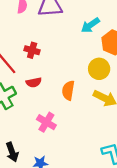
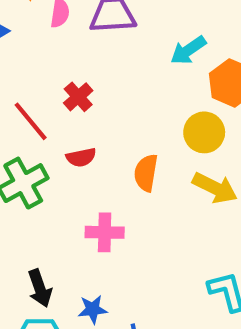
red cross: (32, 50) -> (78, 97), turned 32
pink cross: (46, 122) -> (105, 232), turned -30

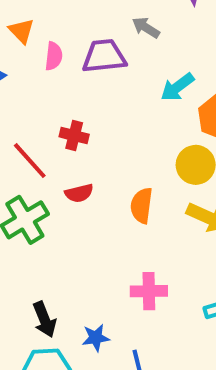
red cross: (78, 97) -> (74, 136), turned -32
pink cross: (105, 232) -> (149, 291), moved

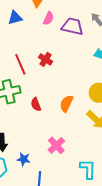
red semicircle: (79, 193) -> (36, 104), moved, turned 64
pink cross: (149, 291) -> (56, 145), turned 30

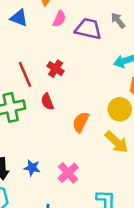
blue triangle: (15, 18) -> (19, 18), turned 35
red semicircle: (36, 104) -> (47, 102), moved
blue star: (24, 159) -> (32, 168), moved

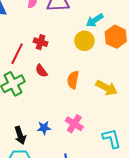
red line: (25, 74) -> (17, 54), turned 65
yellow circle: (120, 109) -> (84, 41), moved

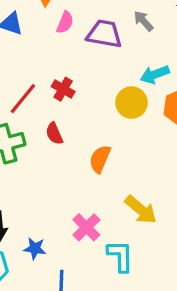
yellow arrow: (107, 88) -> (141, 210), moved
blue star: (44, 128) -> (35, 249), moved
cyan L-shape: (112, 138) -> (120, 256), moved

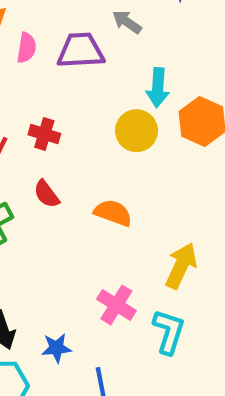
cyan arrow: (155, 74) -> (158, 88), turned -52
orange semicircle: (100, 159) -> (113, 213), turned 100
yellow arrow: (141, 210) -> (181, 266), turned -92
cyan L-shape: (120, 256) -> (169, 332), turned 32

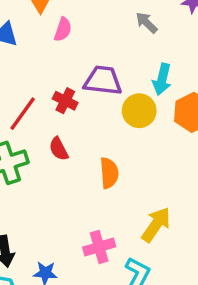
purple trapezoid: (81, 51) -> (103, 81), moved
orange semicircle: (113, 213) -> (109, 173), turned 56
pink cross: (116, 305) -> (99, 247), turned 32

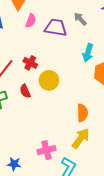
purple trapezoid: (103, 81) -> (56, 28), moved
yellow circle: (139, 111) -> (49, 80), moved
orange semicircle: (109, 173) -> (82, 113), moved

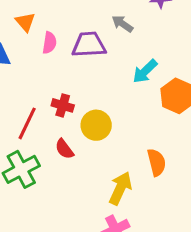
cyan arrow: (88, 53) -> (145, 71), turned 42
yellow arrow: (81, 138) -> (120, 188), moved

